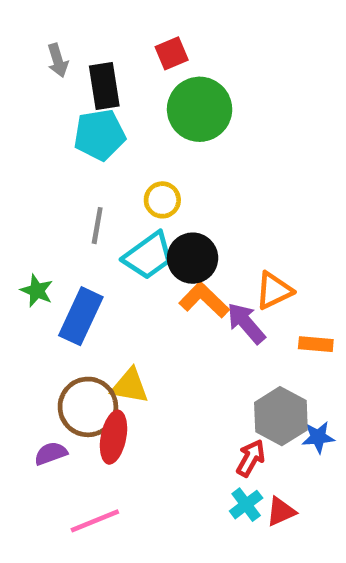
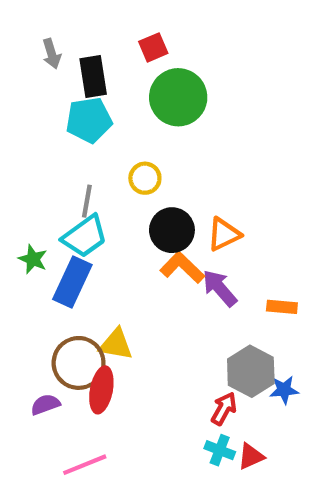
cyan trapezoid: (148, 256) -> (85, 236), moved
orange triangle: (274, 291) -> (224, 234), moved
cyan cross: (246, 505) -> (220, 450), turned -32

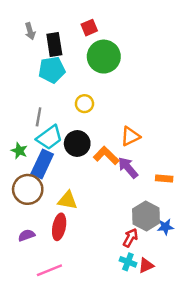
gray line: (87, 201) -> (39, 117), moved
black circle: (172, 230) -> (77, 143), moved
brown circle: (79, 363) -> (28, 189), moved

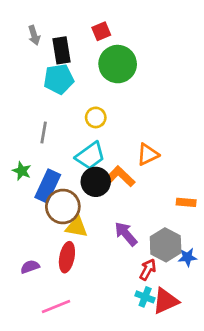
cyan trapezoid: (49, 137) -> (90, 156), moved
black circle: (77, 143) -> (96, 182), moved
purple arrow: (128, 168) -> (126, 234), moved
brown circle: (28, 189) -> (63, 206), moved
red triangle: (146, 265) -> (166, 301), size x1.5

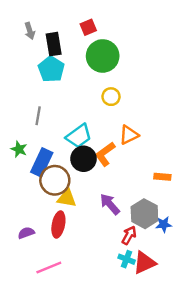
cyan pentagon: (59, 79) -> (51, 69), turned -30
yellow circle: (96, 117) -> (111, 97), moved
orange L-shape: (120, 176) -> (105, 154), turned -80

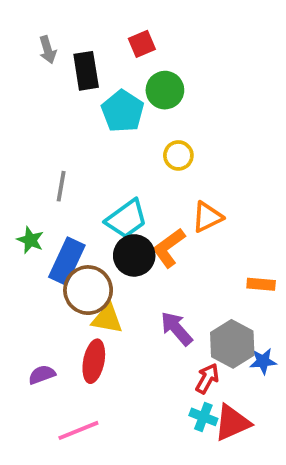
green circle: (103, 56) -> (165, 90), size x0.7
cyan pentagon: (51, 69) -> (123, 111), moved

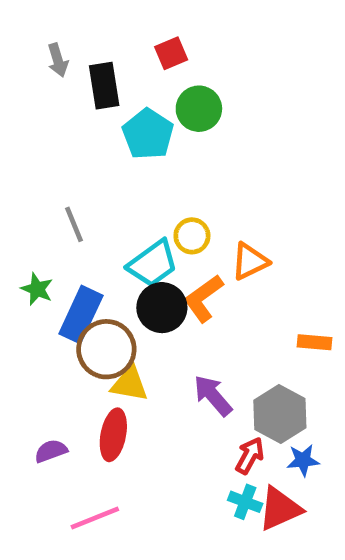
yellow circle: (178, 155) -> (192, 236), moved
gray line: (61, 186) -> (74, 224), turned -32
blue star: (263, 361) -> (303, 460), moved

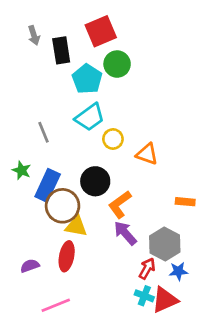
red square: (171, 53) -> (101, 31), size x1.6
orange triangle: (250, 261) -> (147, 154), turned 45
cyan trapezoid: (153, 264) -> (90, 117), moved
orange L-shape: (204, 298) -> (120, 204), moved

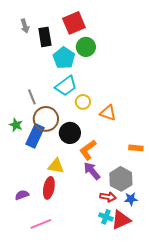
brown circle: (63, 206) -> (46, 119), moved
red arrow: (147, 269) -> (108, 197), turned 70

